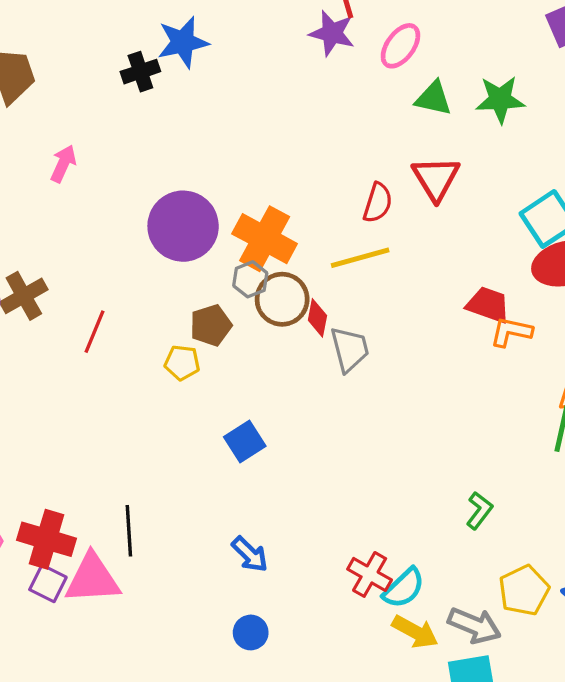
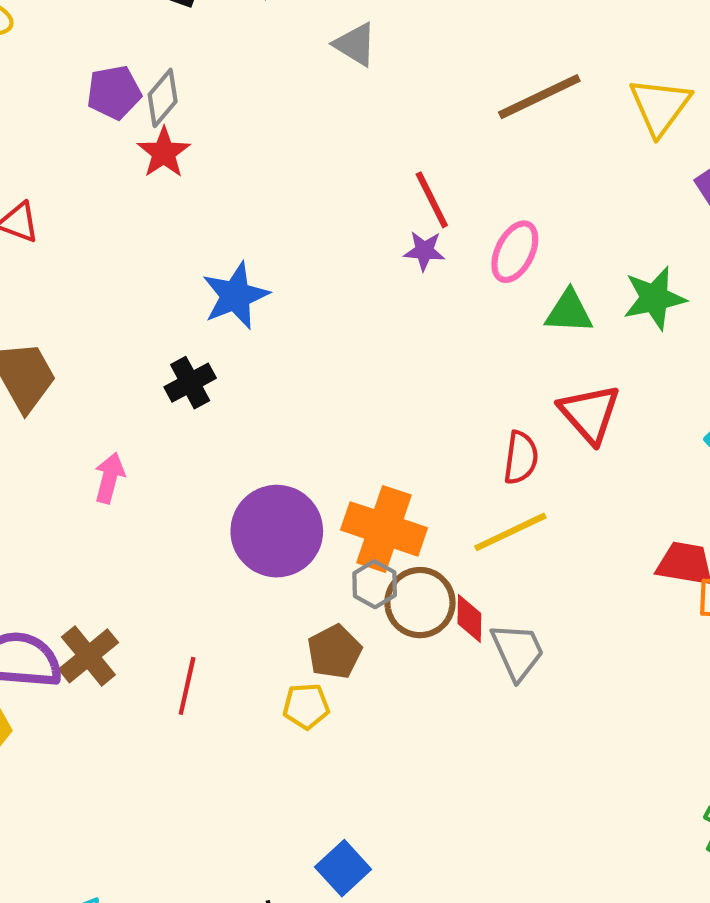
purple star: (332, 33) -> (424, 251), size x0.7
black cross: (140, 72) -> (190, 383), moved
blue square: (245, 441) -> (343, 868), moved

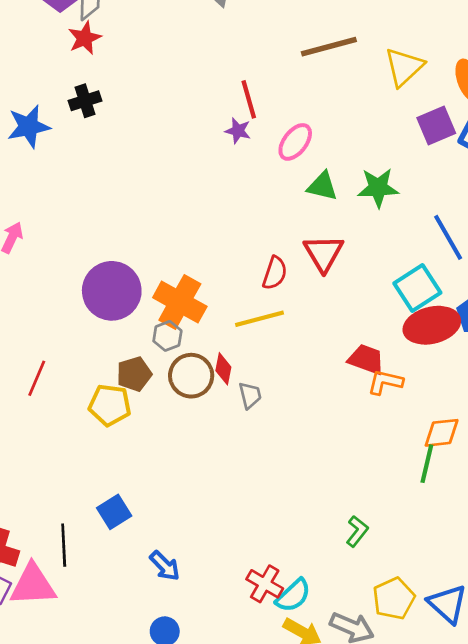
blue star: (235, 296) -> (29, 126), moved
black cross: (190, 383) -> (85, 101), moved
brown circle: (420, 603) -> (191, 376), moved
gray trapezoid: (518, 651) -> (250, 395), size x0.7
yellow pentagon: (306, 706) -> (110, 405), size x1.4

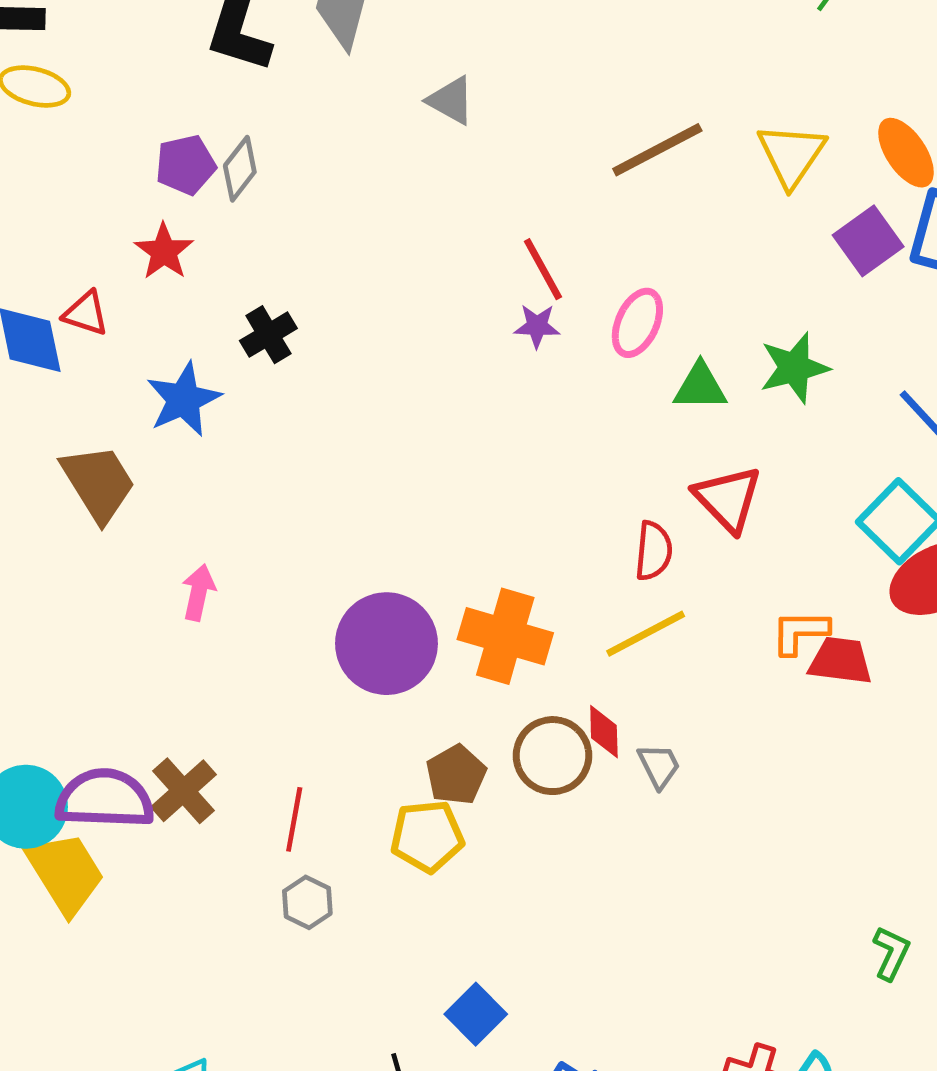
red star: (85, 38) -> (164, 251), moved
gray hexagon: (167, 336) -> (307, 902), moved
orange L-shape: (385, 382) -> (800, 632), moved

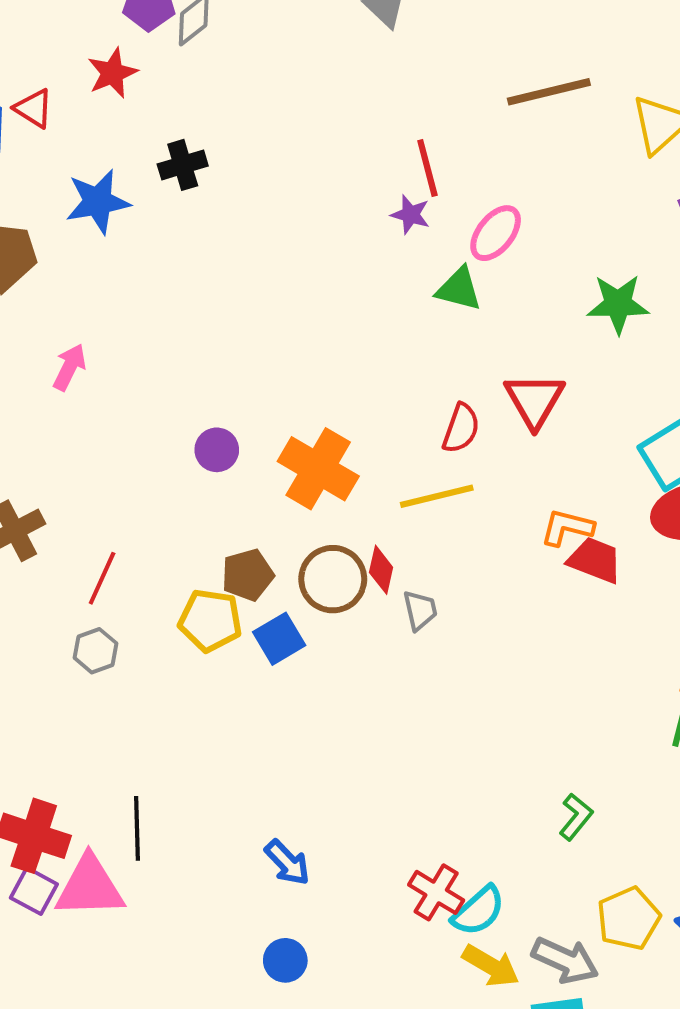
green triangle: (700, 387) -> (459, 289), moved
purple circle: (386, 644) -> (217, 450), size x0.5
blue square: (476, 1014) -> (279, 639), moved

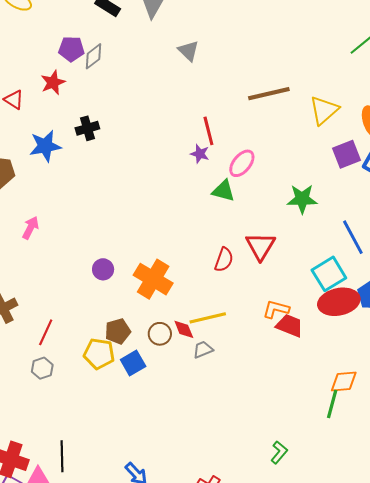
yellow line: (437, 496) -> (208, 318), moved
red diamond: (381, 570) -> (184, 329), turned -35
brown circle: (333, 579) -> (160, 334), size x0.7
gray trapezoid: (420, 610) -> (203, 350), turned -100

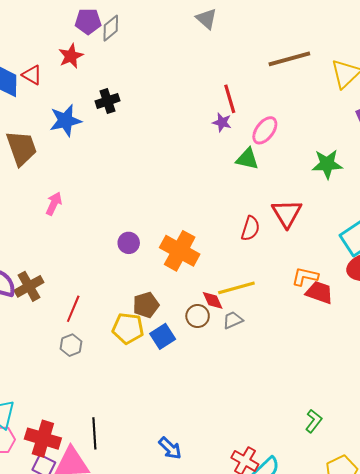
brown circle: (160, 334) -> (198, 316), moved

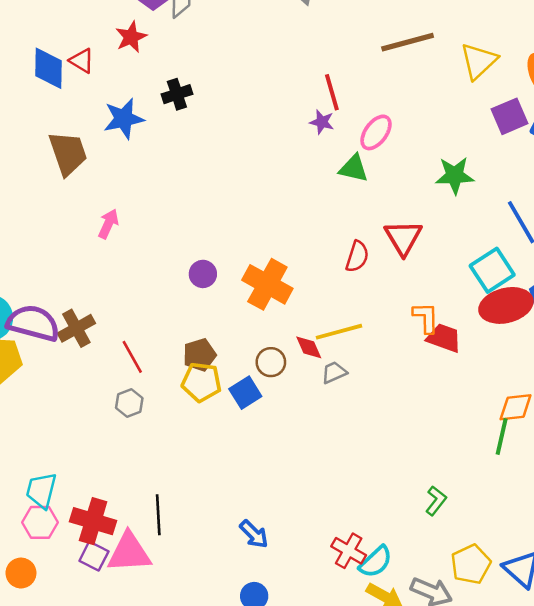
orange L-shape: (305, 277) -> (426, 318), turned 76
brown pentagon: (146, 305) -> (200, 355), moved
red line: (73, 309) -> (132, 357), turned -52
brown circle: (198, 316) -> (271, 362), moved

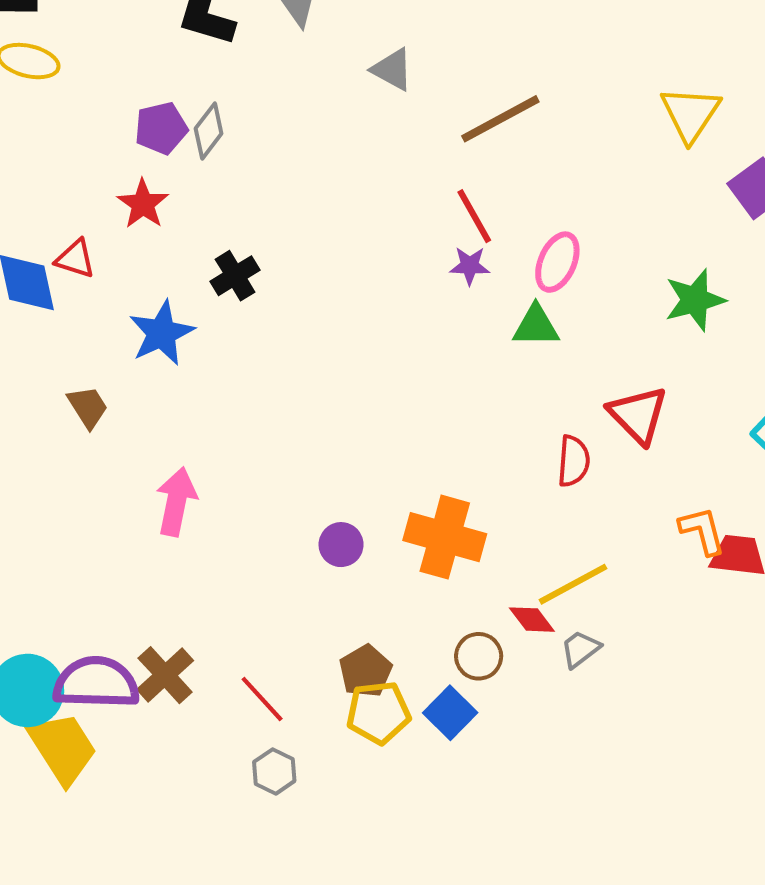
brown line: (408, 42) -> (500, 119), moved
brown trapezoid: (68, 153) -> (88, 407), size x0.6
pink arrow: (108, 224) -> (176, 502), size x1.4

